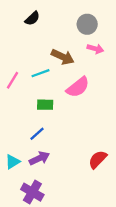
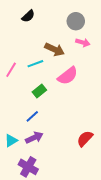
green rectangle: (45, 105) -> (39, 91), turned -40

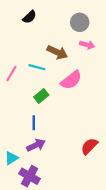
cyan line: (35, 64) -> (37, 67), turned 35
blue line: (32, 116) -> (34, 123), turned -48
cyan triangle: (11, 141) -> (11, 158), moved

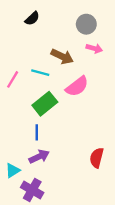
green rectangle: (41, 96) -> (45, 104), size x1.5
red semicircle: (89, 146) -> (97, 158), turned -30

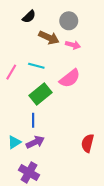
gray circle: (86, 24) -> (69, 21), moved
pink arrow: (94, 48) -> (73, 45), moved
brown arrow: (62, 56) -> (49, 38), moved
cyan triangle: (13, 170) -> (14, 142), moved

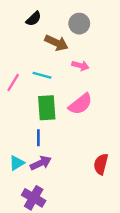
pink arrow: (73, 45) -> (80, 66), moved
pink semicircle: (70, 78) -> (80, 104), moved
green rectangle: (40, 94) -> (47, 108), turned -55

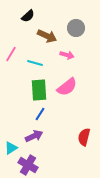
gray circle: (79, 24) -> (76, 28), moved
pink line: (13, 82) -> (11, 54), moved
blue line: (38, 138) -> (40, 114), moved, turned 32
cyan triangle: (17, 163) -> (11, 148), moved

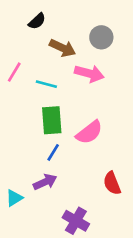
pink arrow: (67, 55) -> (89, 73), size x1.5
pink semicircle: (67, 87) -> (89, 132), moved
red semicircle: (84, 137) -> (112, 183), turned -36
purple cross: (28, 165) -> (76, 221), moved

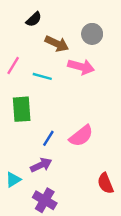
green rectangle: (52, 120) -> (22, 109), moved
pink semicircle: (89, 132) -> (81, 136), moved
red semicircle: (112, 183) -> (105, 183), moved
purple cross: (76, 221) -> (45, 200), moved

